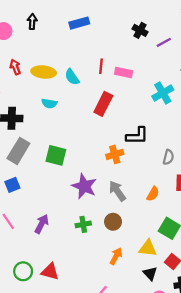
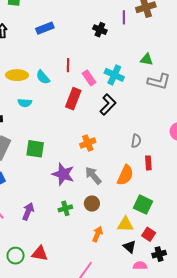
purple line: (164, 42) -> (124, 17), moved, turned -56
pink rectangle: (124, 73) -> (89, 78), moved, turned 49
cyan cross: (163, 93) -> (114, 75), moved, turned -30
black L-shape: (137, 136) -> (108, 104), moved, turned -40
orange semicircle: (153, 194) -> (125, 175), size x1.5

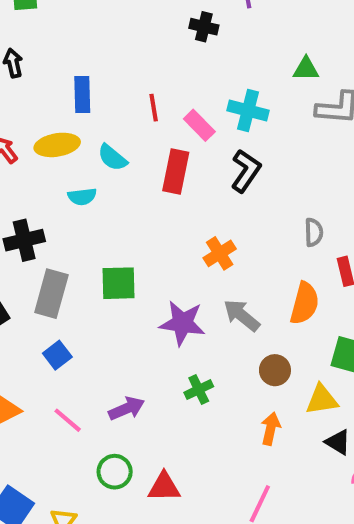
blue rectangle: (45, 28) -> (82, 94), moved, turned -60
cyan semicircle: (43, 77) -> (112, 158), moved
brown circle: (92, 204) -> (275, 370), moved
purple arrow: (28, 211) -> (127, 408), turned 54
green circle: (16, 256) -> (115, 472), moved

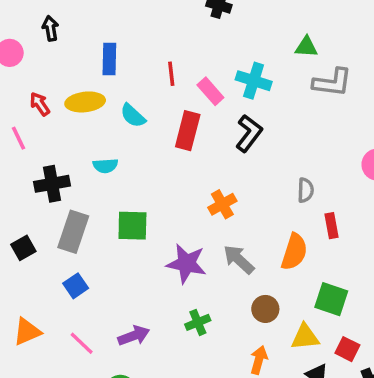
cyan semicircle: (82, 197) -> (105, 166), moved

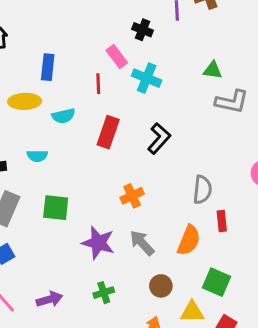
cyan cross: (254, 81) -> (147, 78), moved
pink rectangle: (210, 91) -> (117, 57), moved
cyan semicircle: (133, 116) -> (63, 116), turned -60
gray semicircle: (306, 190) -> (202, 190), size x1.4

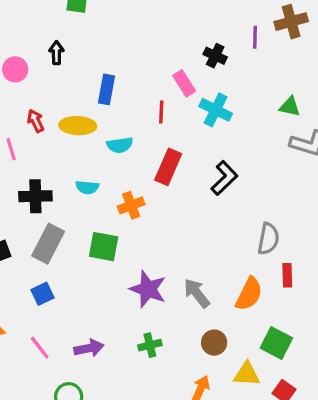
orange cross: (132, 196) -> (131, 205), moved

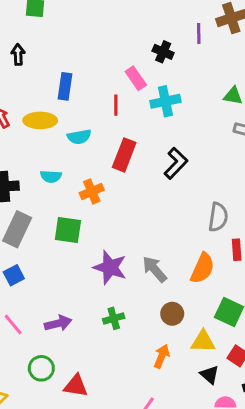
cyan cross: (216, 110) -> (165, 101), turned -36

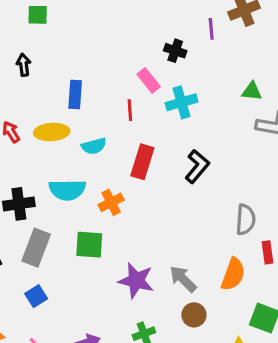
cyan semicircle: (51, 176) -> (67, 190), size x1.6
brown circle: (172, 314) -> (194, 315), moved

